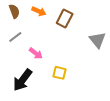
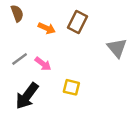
orange arrow: (39, 11) -> (47, 28), moved
gray line: (15, 37) -> (20, 59), moved

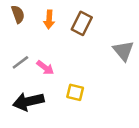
orange arrow: (47, 28) -> (49, 19), moved, turned 70
black arrow: (27, 96) -> (28, 101), turned 40

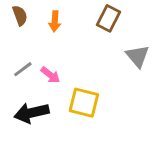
brown rectangle: (82, 23) -> (109, 18), moved
yellow square: (75, 92) -> (84, 103), size x1.5

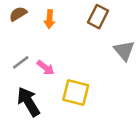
brown semicircle: (20, 15) -> (18, 14), turned -102
black arrow: (32, 113) -> (29, 102), turned 72

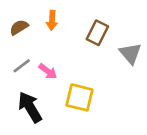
brown semicircle: (18, 14) -> (19, 27), moved
brown rectangle: (98, 17) -> (97, 33), moved

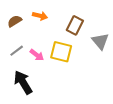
orange arrow: (52, 20) -> (40, 16), turned -80
yellow square: (79, 97) -> (61, 52), moved

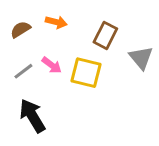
pink arrow: (37, 55) -> (52, 65), moved

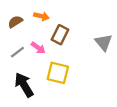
brown rectangle: (105, 35) -> (60, 35), moved
yellow square: (86, 73) -> (58, 73), moved

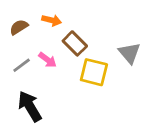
brown rectangle: (60, 35) -> (75, 43), turned -72
yellow square: (58, 73) -> (94, 72), moved

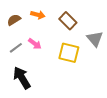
brown rectangle: (75, 43) -> (68, 21), moved

